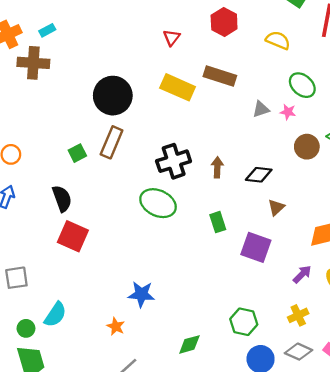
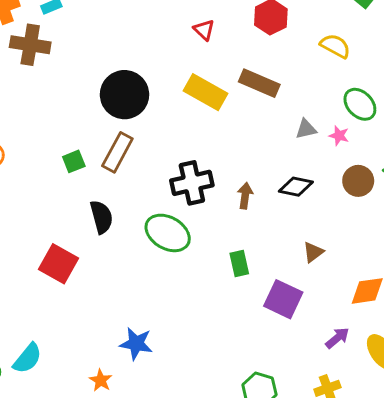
red triangle: (172, 38) -> (204, 30), turned -30
black diamond: (259, 175) -> (296, 187), moved
black semicircle: (62, 199) -> (101, 217), moved

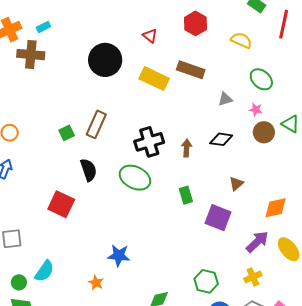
black circle: (124, 95) -> (105, 60), moved
pink star: (339, 136) -> (256, 110), moved
purple arrow: (337, 338) -> (257, 242), size x1.4

